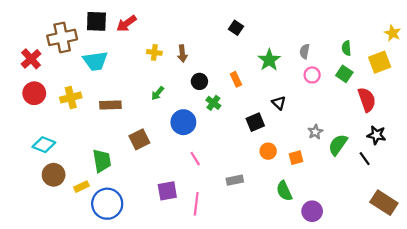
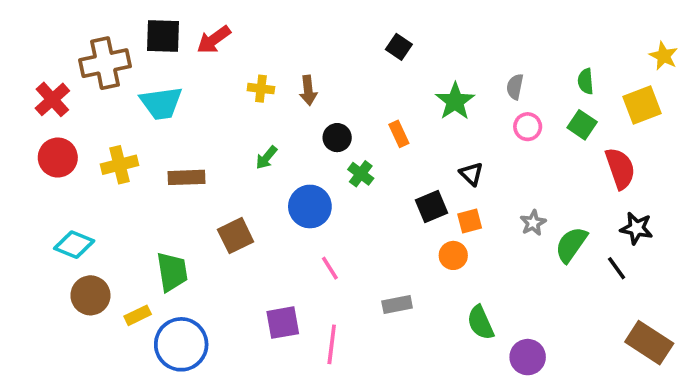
orange square: (296, 158) -> (470, 221), moved

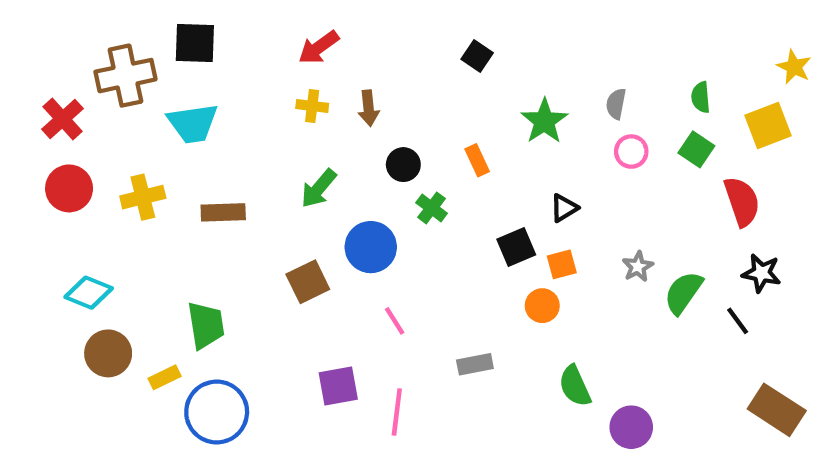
red arrow: (214, 40) -> (319, 47), moved
green arrow: (266, 158) -> (319, 188), size x1.4
black triangle: (471, 174) -> (564, 208), turned 45
brown square: (236, 236) -> (308, 282), moved

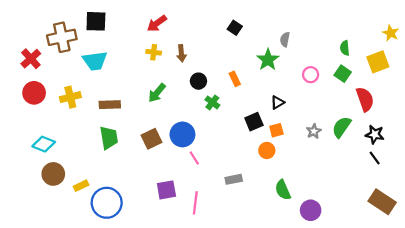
gray semicircle: (616, 104) -> (285, 39), moved
blue circle: (371, 247) -> (182, 134), moved
green semicircle: (683, 293) -> (342, 127), moved
black line: (738, 321) -> (375, 158), moved
green trapezoid: (206, 325) -> (109, 138), moved

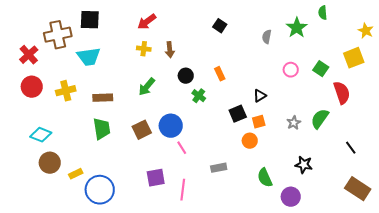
green semicircle: (345, 48) -> (323, 13), moved
green star: (268, 60) -> (297, 28), moved
black star: (375, 134) -> (304, 165), moved

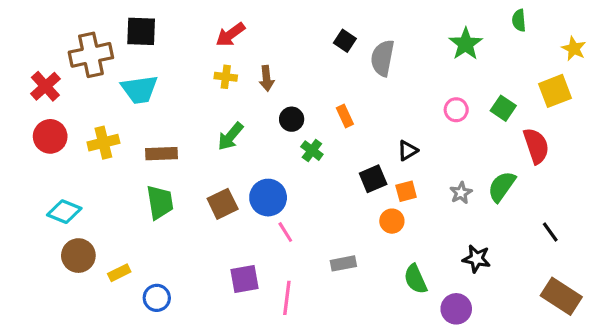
green semicircle: (323, 13) -> (519, 20), moved
gray semicircle: (267, 37) -> (383, 58), moved, size x1.6
blue circle: (100, 190) -> (157, 298), size x0.6

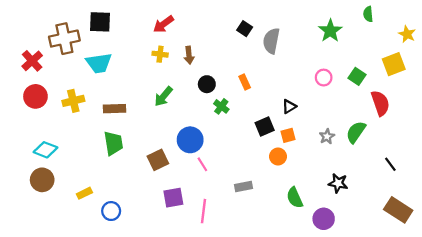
brown square: (223, 204) -> (158, 160), moved
brown circle: (78, 256) -> (42, 180), moved

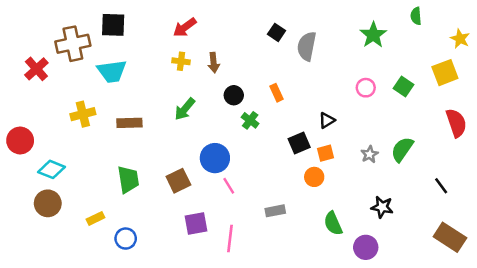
red circle: (35, 96) -> (20, 140), moved
red semicircle: (380, 103) -> (456, 123), moved
green trapezoid: (113, 143) -> (128, 179), moved

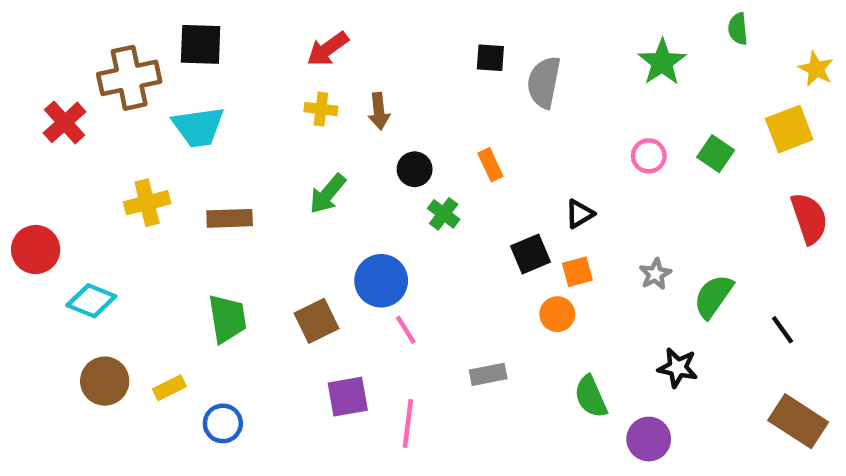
black square: (276, 32) -> (490, 58), turned -30
green semicircle: (402, 149) -> (713, 296), moved
brown circle: (48, 203) -> (105, 381), moved

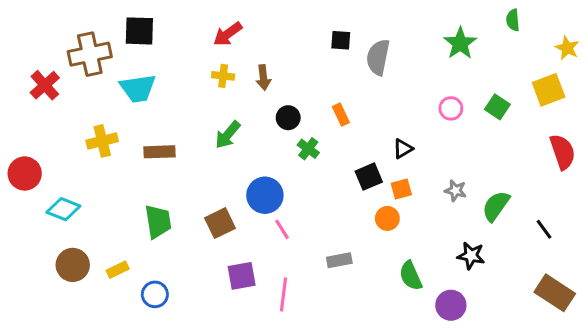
gray star: (655, 274) -> (456, 191), turned -30

